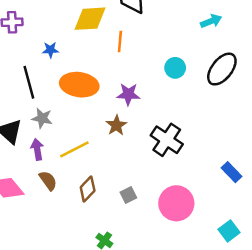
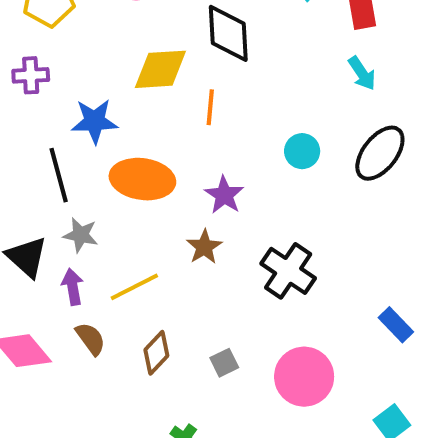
cyan arrow: (211, 21) -> (362, 73), turned 78
blue star: (50, 50) -> (95, 121), size x1.6
purple star: (128, 94) -> (224, 195), turned 30

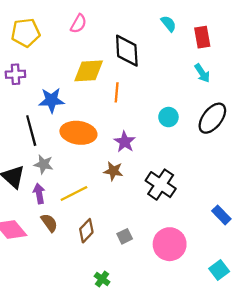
brown star: (204, 247) -> (113, 171), turned -30

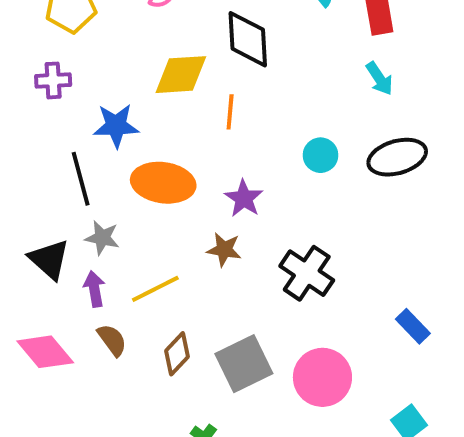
black ellipse: (212, 118) -> (397, 157), turned 36
gray square: (125, 236) -> (244, 364), size x2.0

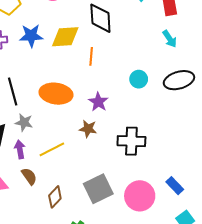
blue star: (116, 126) -> (31, 36), moved
black cross: (307, 273) -> (131, 141), turned -32
blue rectangle: (413, 326) -> (175, 186), moved
brown diamond: (177, 354) -> (55, 197), moved

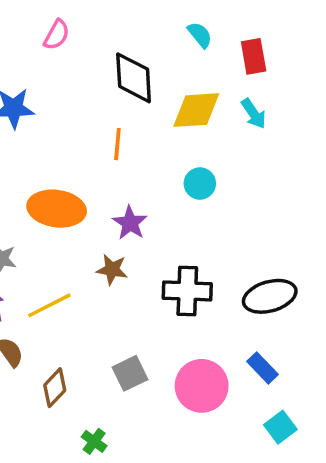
yellow diamond: (65, 37) -> (196, 110), moved
black ellipse: (179, 80) -> (270, 296), moved
gray square: (98, 189) -> (130, 373), size x0.7

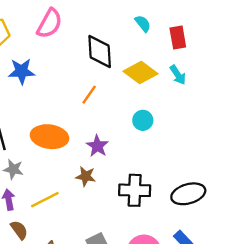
pink semicircle: (57, 35) -> (49, 24), size x1.5
yellow diamond: (196, 110) -> (140, 72), turned 40
orange line: (117, 144) -> (89, 95), turned 30

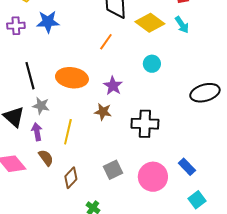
black ellipse: (188, 194) -> (205, 93), moved
yellow line: (45, 200) -> (68, 132), turned -50

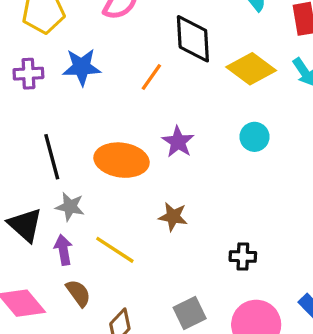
orange line: (106, 42) -> (151, 77), moved
purple star: (113, 86) -> (178, 142), moved
black cross: (145, 124) -> (243, 257), moved, size x0.6
yellow line: (68, 132) -> (115, 250), turned -70

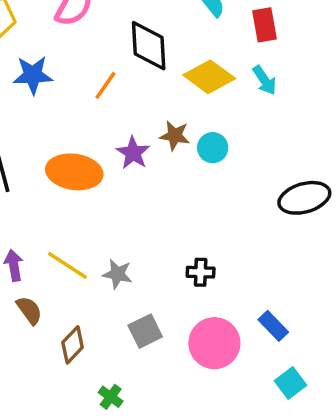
gray star: (70, 207) -> (118, 274), moved
brown star: (173, 217) -> (175, 136), moved

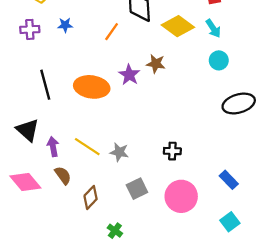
blue star: (33, 75) -> (65, 25), size x0.6
cyan circle: (213, 148) -> (219, 60), moved
blue rectangle: (273, 326) -> (229, 180), moved

